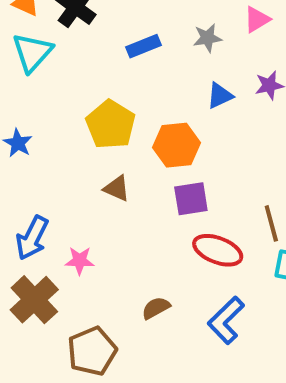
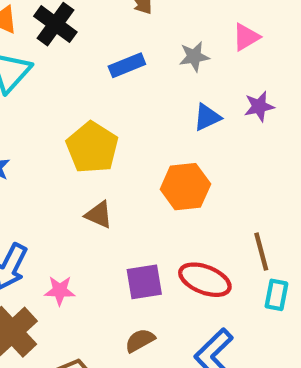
orange hexagon: (176, 145) -> (185, 187), moved
purple square: (191, 199) -> (144, 282), moved

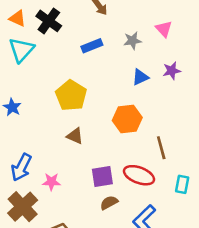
pink triangle: (246, 37) -> (164, 29), turned -42
brown line: (261, 252) -> (161, 148), moved
brown semicircle: (140, 340) -> (109, 203), moved

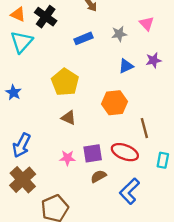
pink star: (51, 182) -> (67, 158), moved

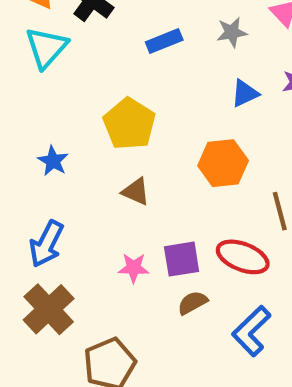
blue star: (13, 92) -> (53, 161), moved

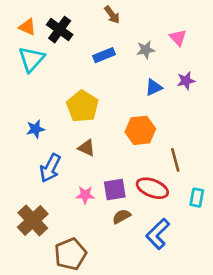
blue star: (53, 161) -> (35, 129), turned 30
blue arrow: (46, 244) -> (50, 168), moved

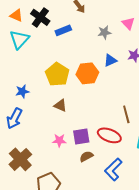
blue rectangle: (104, 55) -> (63, 30), moved
orange hexagon: (140, 130) -> (87, 73), moved
blue arrow: (50, 168) -> (14, 118), moved

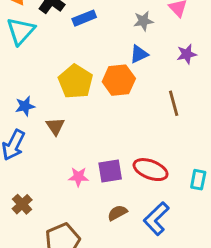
blue triangle: (110, 60) -> (139, 54), moved
brown triangle: (60, 105) -> (55, 126), moved, turned 32
brown line: (126, 114) -> (174, 103), moved
brown semicircle: (86, 156) -> (117, 213), moved
brown cross: (20, 159) -> (22, 204), size x0.6

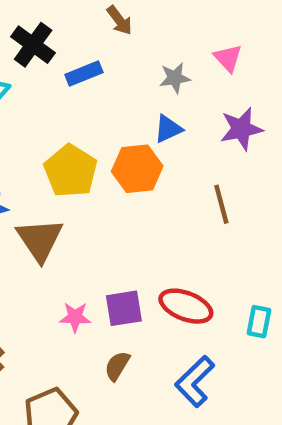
purple star: (187, 54) -> (241, 129), size x1.4
brown triangle: (55, 126) -> (40, 240), size x1.6
brown semicircle: (117, 213) -> (117, 366), moved, turned -30

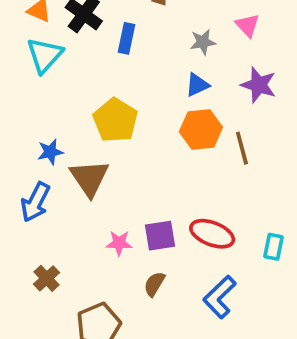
blue rectangle: (84, 73) -> (127, 38), turned -56
purple star: (241, 129) -> (259, 85), turned 30
orange hexagon: (137, 169) -> (201, 130), moved

